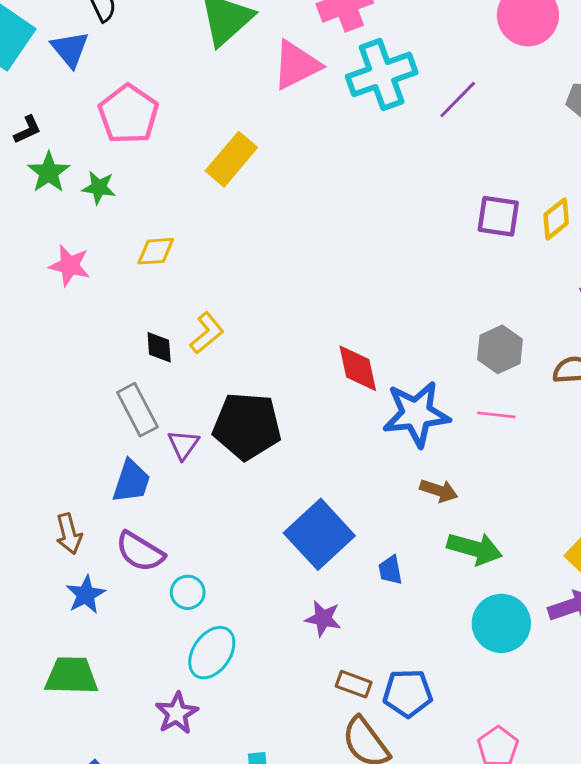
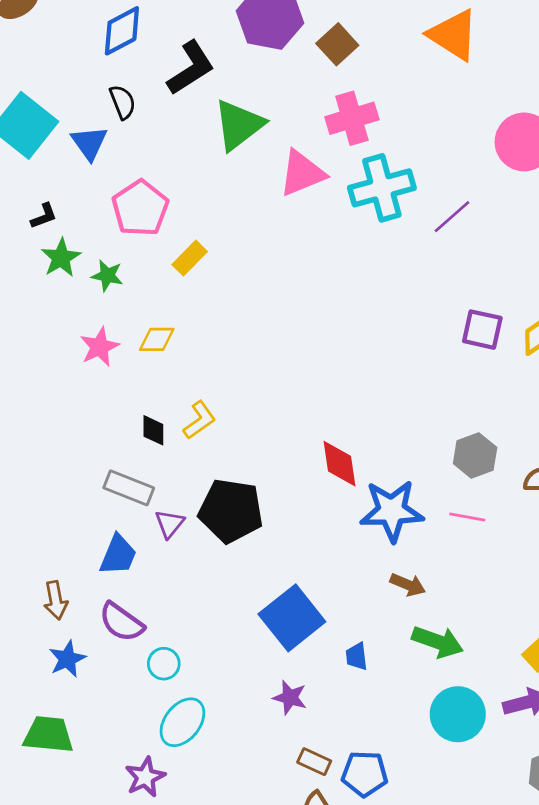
yellow rectangle: (231, 159) -> (190, 258), moved, size x0.7
pink star: (70, 266) -> (99, 347), moved, turned 30
gray rectangle: (137, 410) -> (129, 488), turned -45

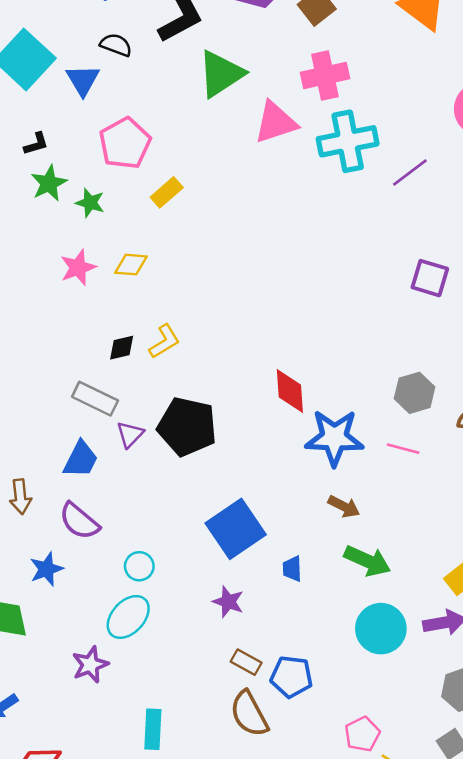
black semicircle: (123, 102) -> (116, 45), turned -52
black diamond: (153, 430) -> (122, 348), turned 72
blue star: (67, 659) -> (46, 569), moved
cyan circle: (164, 664) -> (139, 566), moved

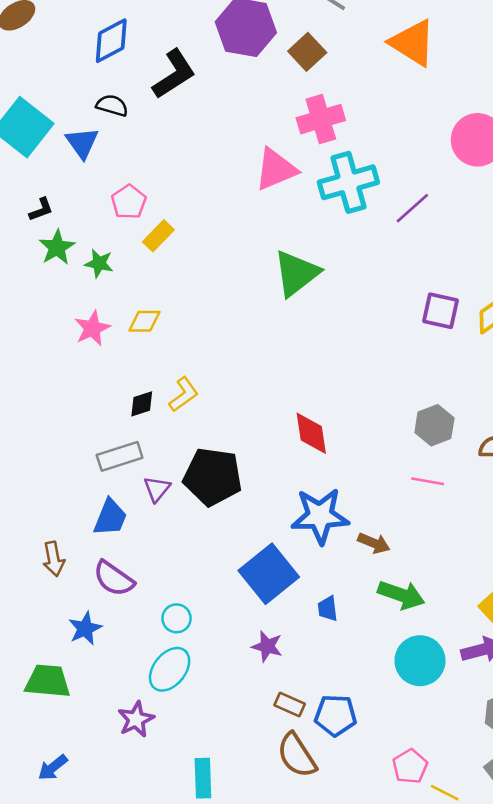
green triangle: (221, 74) -> (296, 273), moved
pink pentagon: (125, 143) -> (129, 202), size x0.7
yellow rectangle: (167, 192) -> (158, 236), moved
gray rectangle: (95, 399) -> (120, 456), turned -39
blue star: (334, 438) -> (320, 516), moved

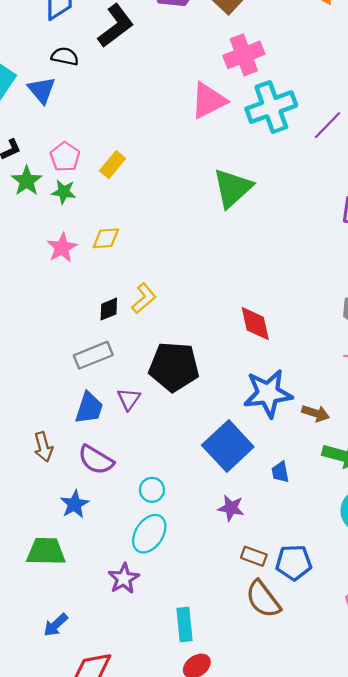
pink pentagon: (129, 202) -> (65, 157), moved
purple triangle: (157, 489) -> (129, 399), moved

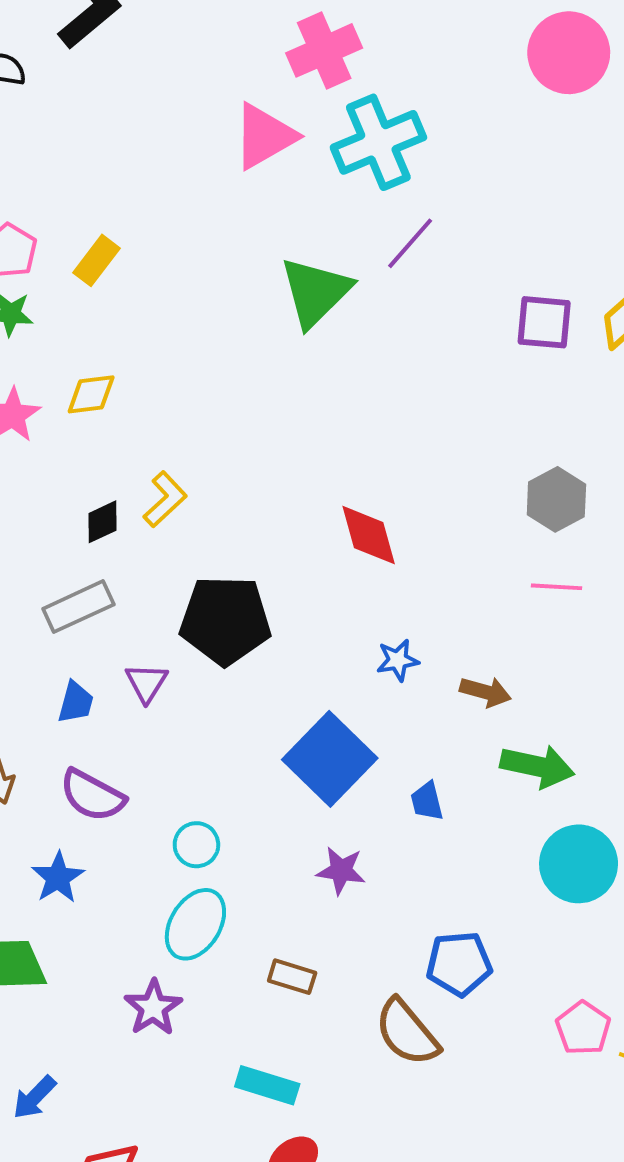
purple line: (327, 125) -> (410, 243), moved
blue star: (268, 393) -> (398, 660), size x0.5
blue trapezoid: (89, 408) -> (76, 702), size x0.7
brown rectangle: (254, 556) -> (292, 977), moved
cyan rectangle: (184, 625) -> (267, 1085), turned -64

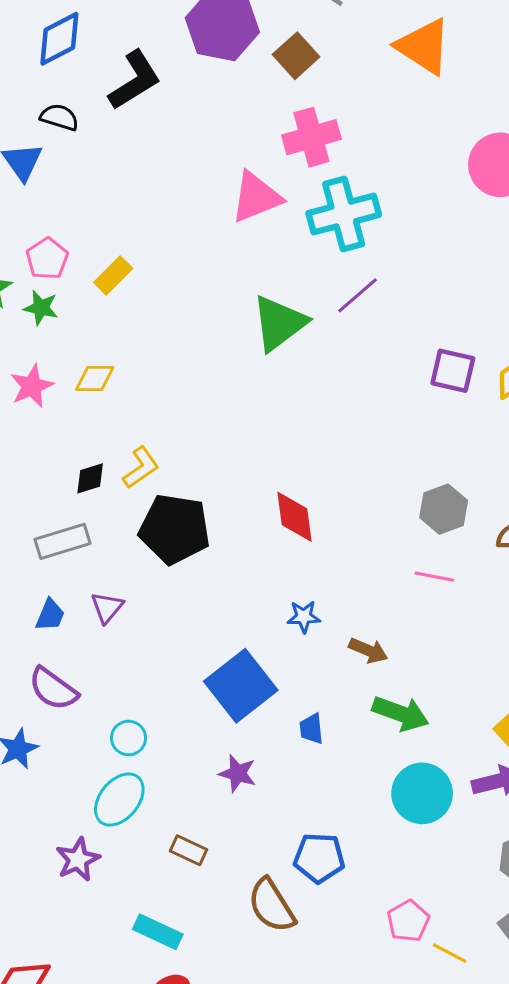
black pentagon: (225, 620) -> (175, 529), moved

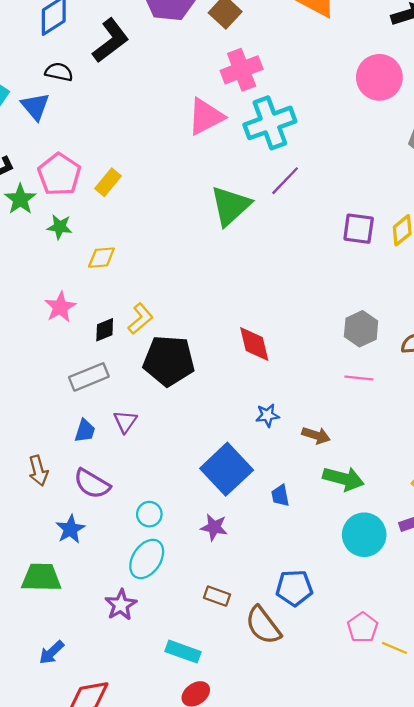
pink pentagon: (47, 259) -> (59, 174), size x1.4
green star: (41, 308) -> (60, 227), moved
pink star: (32, 386) -> (60, 307), moved
purple star: (238, 773) -> (214, 527), moved
brown rectangle: (188, 850) -> (217, 596), moved

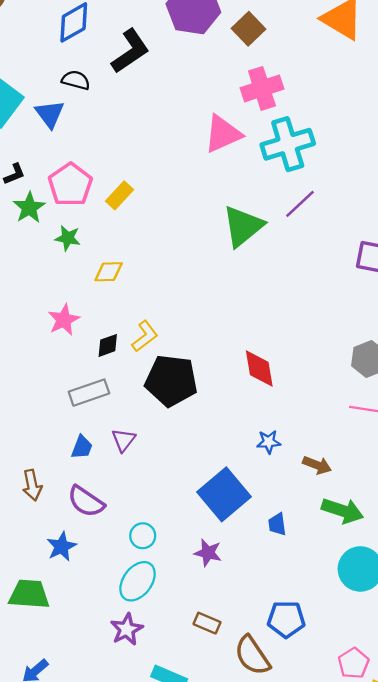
purple star: (121, 605) -> (127, 629), moved

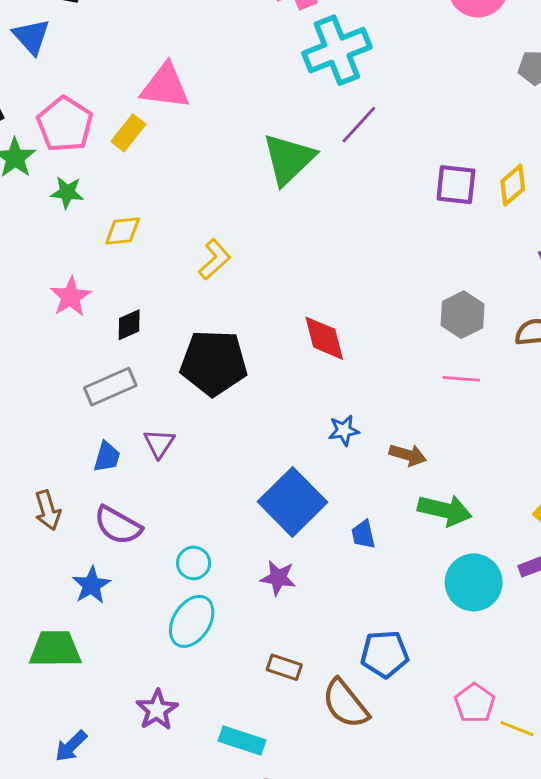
pink triangle: (223, 134) -> (165, 86), moved, turned 36
yellow L-shape: (145, 336) -> (215, 259), moved
purple star: (127, 629) -> (157, 710), moved

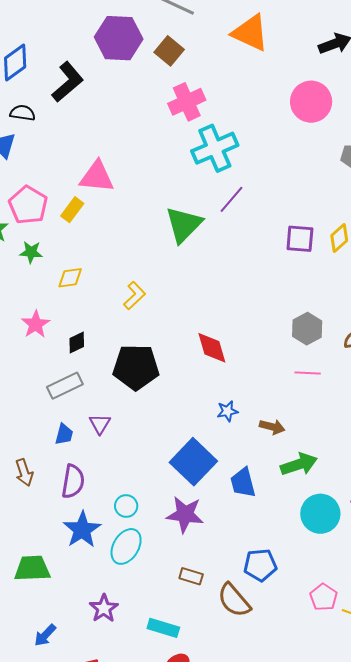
green arrow: (445, 510) -> (299, 464), turned -30
purple semicircle: (118, 525) -> (73, 482), turned -108
blue trapezoid: (363, 534) -> (243, 483), size x1.5
purple star: (278, 578) -> (185, 514), size x1.5
blue star: (91, 585) -> (82, 530), moved, size x1.4

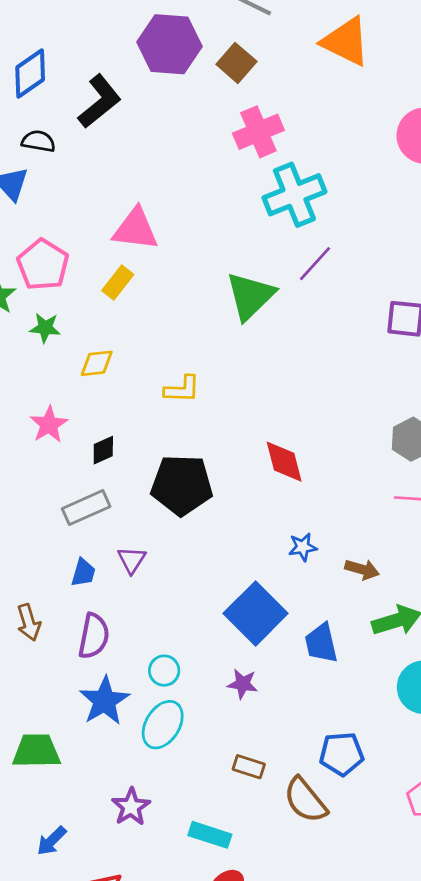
yellow rectangle: (72, 210) -> (118, 283), moved
yellow L-shape: (134, 296) -> (182, 389), turned 44
purple star: (185, 514) -> (243, 684), size x0.6

